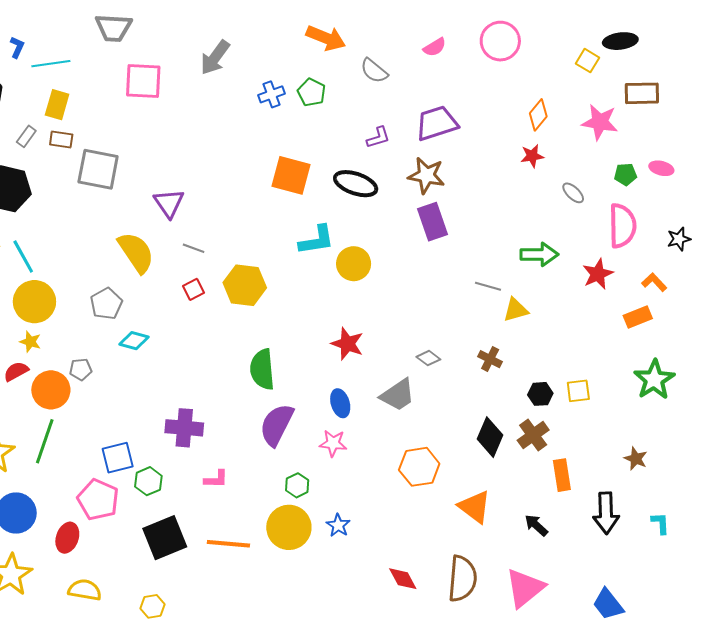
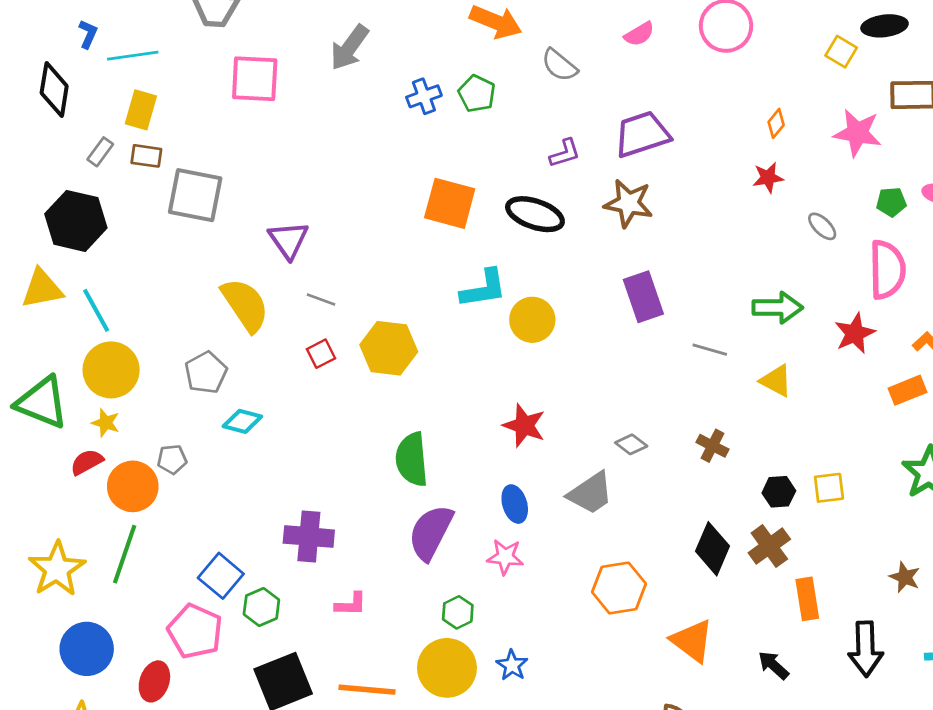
orange diamond: (538, 115) -> (776, 123), size x0.7
purple rectangle: (433, 222) -> (643, 297), moved
yellow triangle: (516, 310) -> (776, 381), moved, turned 44
blue square: (118, 458) -> (221, 576), turned -36

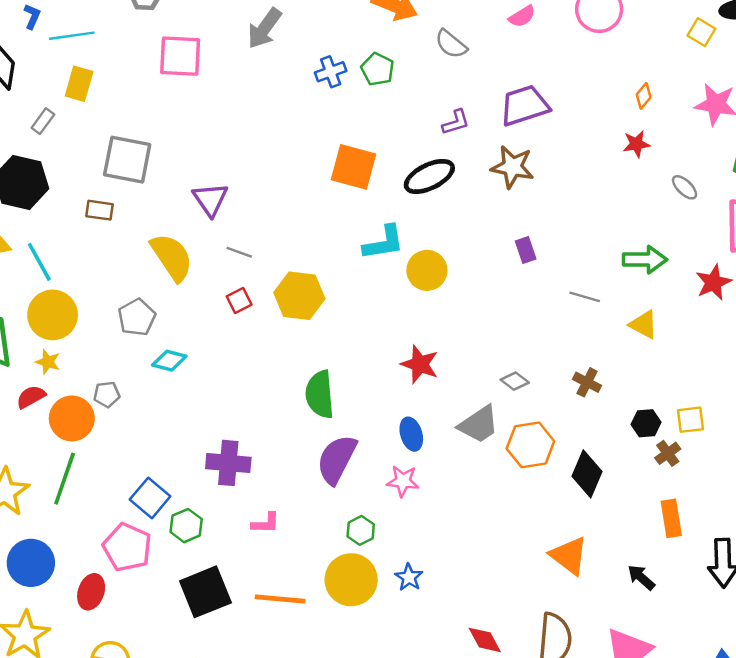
brown rectangle: (146, 156) -> (100, 210), moved
black ellipse: (535, 214) -> (429, 176), turned -45
purple rectangle: (643, 297) -> (526, 250), size x0.6
brown cross: (769, 546) -> (668, 453), moved, size x0.7
orange hexagon: (619, 588) -> (530, 445), moved

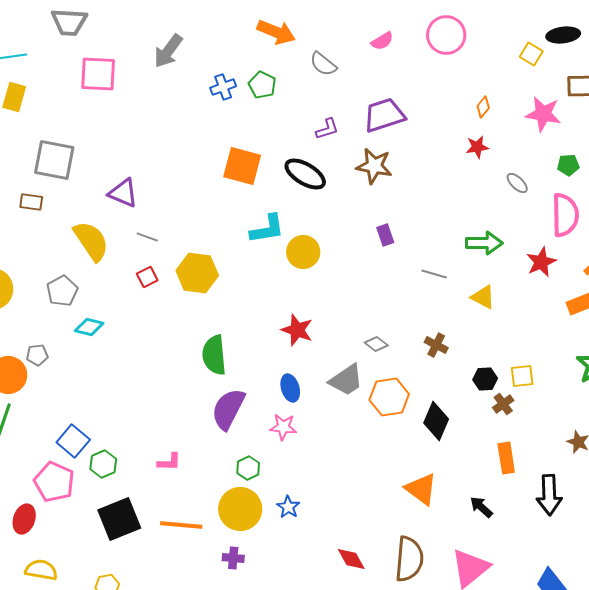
black ellipse: (429, 176) -> (305, 174), turned 57
purple triangle: (210, 199) -> (123, 193), turned -32
purple cross: (228, 463) -> (233, 558), moved, size x0.6

